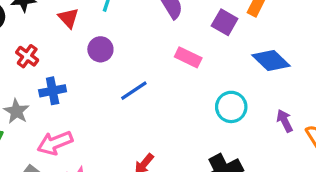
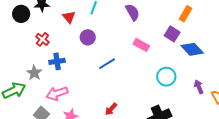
purple square: (225, 22) -> (172, 34), moved

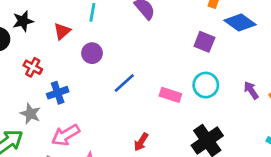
red triangle: (69, 17) -> (62, 31), turned 40
purple square: (172, 34) -> (204, 42), moved
pink rectangle: (141, 45) -> (170, 95), moved
blue diamond: (192, 49) -> (240, 23), moved

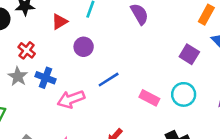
blue cross: (58, 93) -> (45, 78), turned 30
gray star: (30, 114) -> (18, 76), moved
pink arrow: (66, 135) -> (71, 99), moved

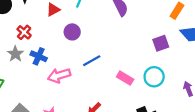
purple square: (189, 54) -> (161, 43), turned 35

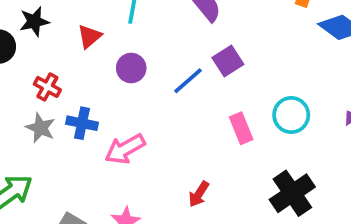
purple square: (161, 43) -> (228, 61), moved
blue line: (92, 61) -> (188, 81), moved
pink rectangle: (125, 78) -> (241, 128), turned 49

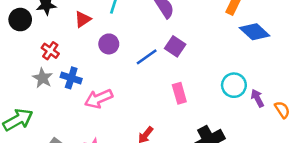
purple square: (228, 61) -> (175, 46), turned -30
cyan circle: (291, 115) -> (234, 85), moved

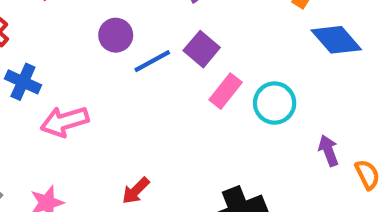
purple circle: (109, 44) -> (116, 35), moved
cyan circle: (234, 85) -> (275, 103), moved
pink rectangle: (179, 93) -> (226, 91), moved, turned 48

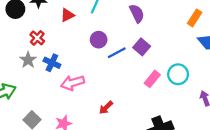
pink rectangle: (226, 91) -> (152, 79), moved
red arrow: (136, 191) -> (106, 108), moved

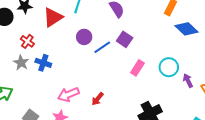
red triangle: (67, 15) -> (53, 17), size x1.5
cyan circle: (178, 74) -> (169, 67), moved
pink arrow: (73, 83) -> (68, 94), moved

